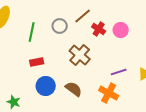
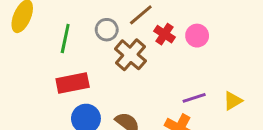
brown cross: (80, 55) -> (130, 55), moved
red rectangle: (37, 62) -> (73, 83), size x1.5

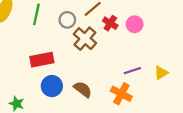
green line: (65, 39) -> (36, 14), moved

